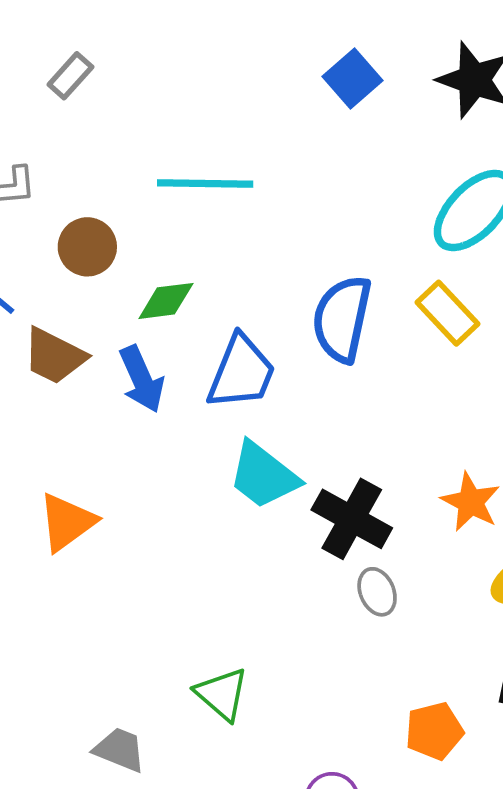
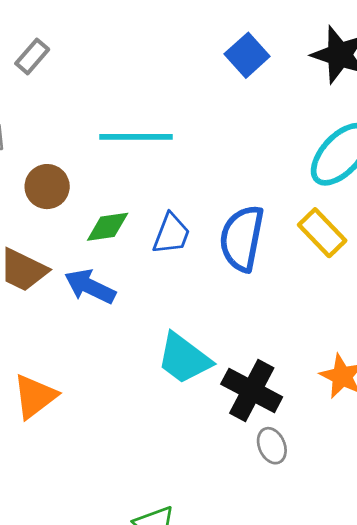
blue trapezoid: (241, 372) -> (171, 234), moved, size x0.7
blue arrow: (142, 379) -> (90, 287), turned 141

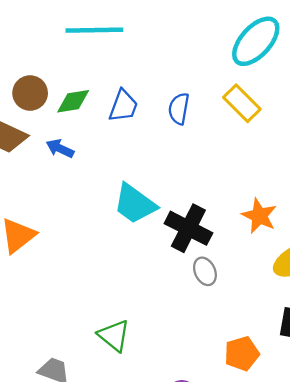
brown circle: (47, 187) -> (30, 93), moved
blue semicircle: (242, 238) -> (179, 109), size x0.6
blue arrow: (90, 287) -> (60, 148), size x0.7

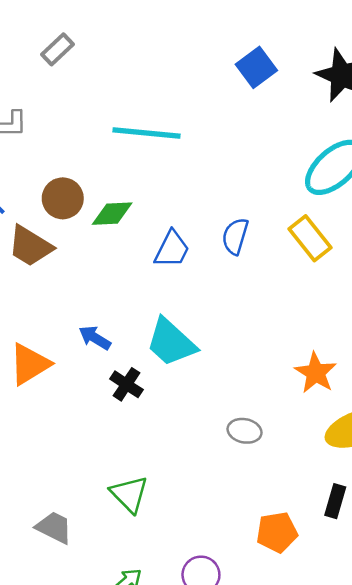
blue trapezoid: (123, 106) -> (172, 249), moved
blue arrow: (60, 148) -> (95, 338), moved
black cross: (188, 228) -> (126, 384), moved, size x0.6
gray ellipse: (205, 271) -> (245, 431), turned -60

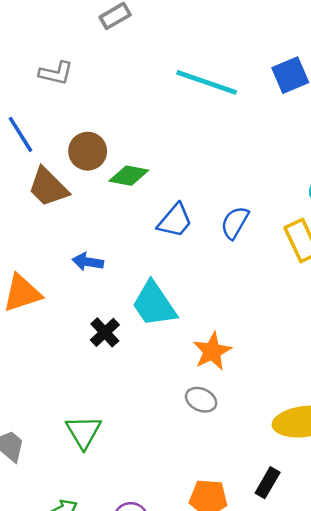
cyan line: (146, 133) -> (207, 82), moved
blue arrow: (95, 338) -> (88, 262), moved, turned -36
orange star: (316, 373) -> (212, 351), moved

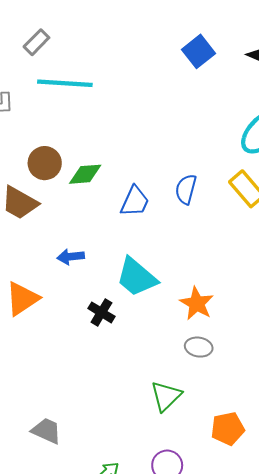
cyan line: (207, 82) -> (65, 83), moved
green triangle: (84, 432) -> (166, 396), moved, turned 32

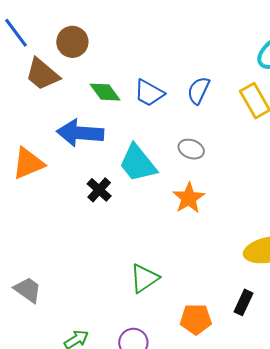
green diamond: (85, 174) -> (105, 92), moved, turned 48
blue trapezoid: (135, 202) -> (149, 93), turned 84
blue arrow: (71, 257) -> (80, 133), size x1.8
gray ellipse: (199, 347) -> (191, 149), moved

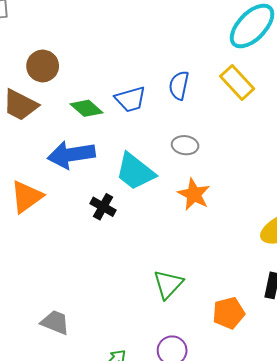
blue trapezoid: (149, 93) -> (130, 99), turned -32

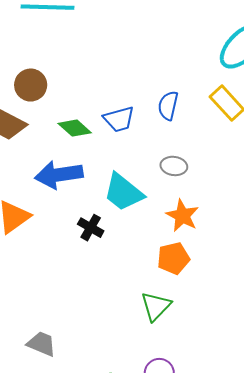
orange pentagon: (229, 313) -> (173, 258), moved

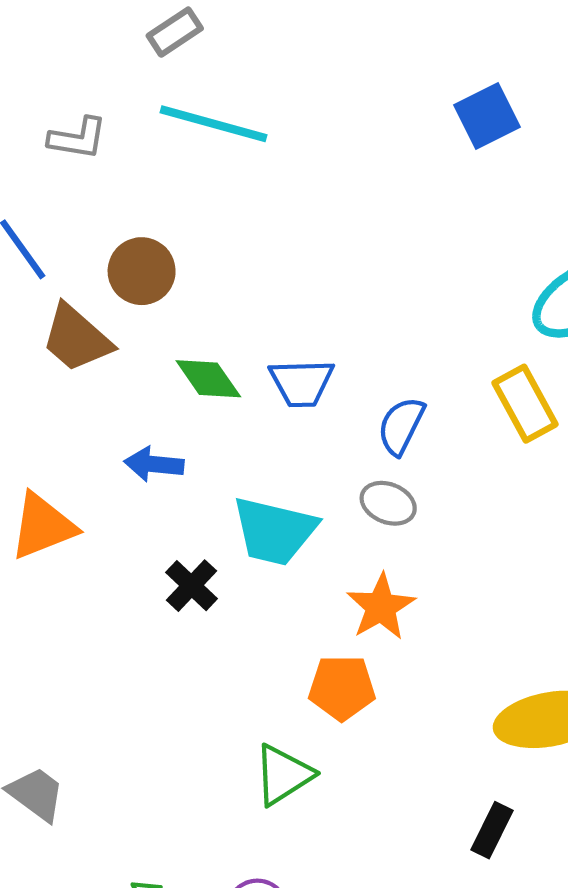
blue semicircle: (168, 106) -> (401, 426), moved
blue arrow: (59, 175) -> (154, 464), size x0.6
cyan trapezoid: (123, 192) -> (274, 531), turned -39

